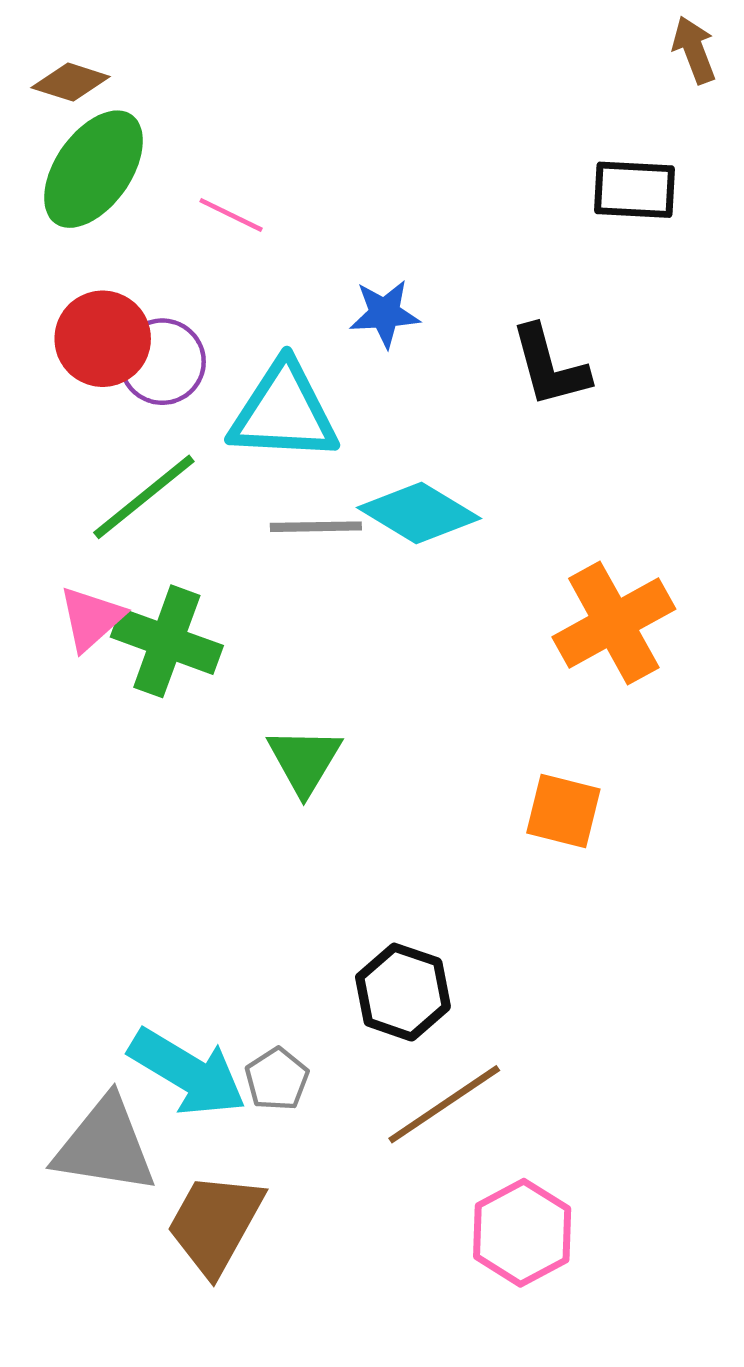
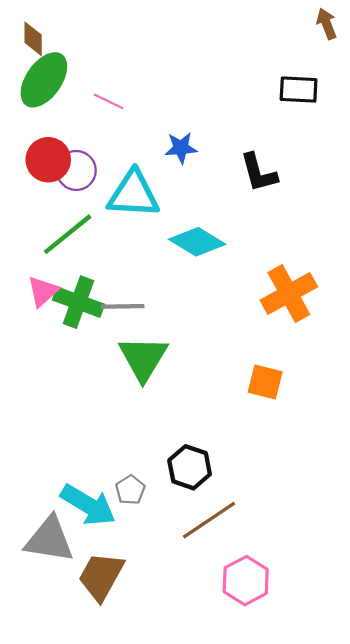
brown diamond: (71, 82) -> (33, 39), turned 72
gray line: (316, 527) -> (123, 306), moved
green triangle: (304, 761) -> (143, 358), size x1.4
gray pentagon: (277, 1079) -> (130, 490), moved

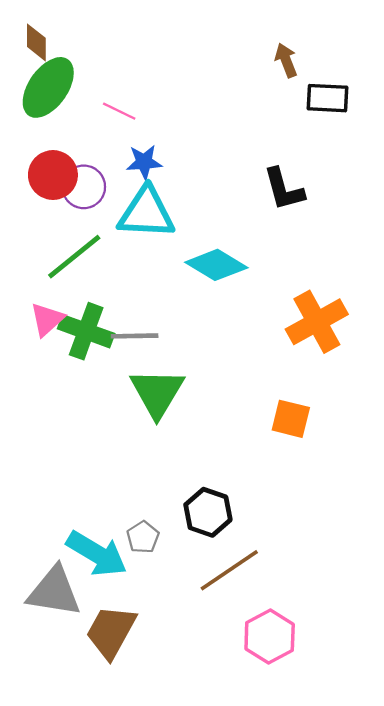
brown arrow: (327, 24) -> (286, 60), moved
blue star: (181, 148) -> (144, 162), moved

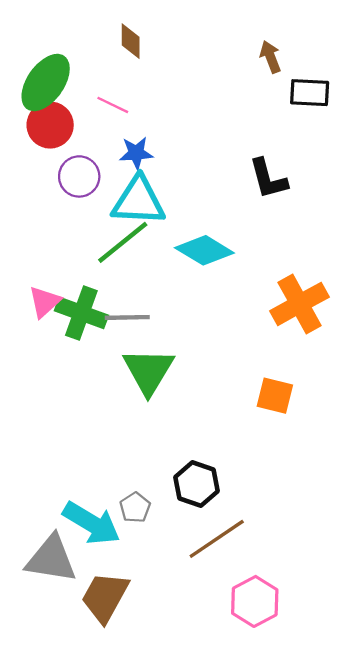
brown diamond: (36, 42) -> (131, 41), moved
red circle: (53, 175) -> (50, 125), moved
green line: (74, 257) -> (123, 242), moved

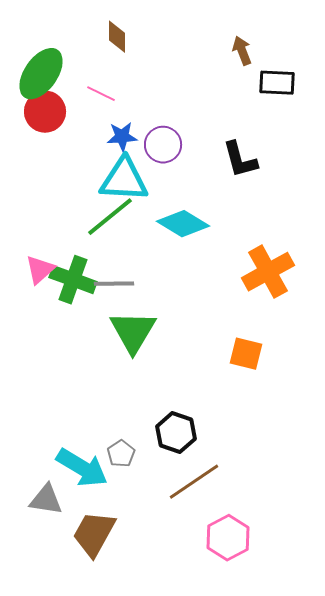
purple circle: (79, 176) -> (163, 145), moved
gray triangle: (51, 559) -> (46, 500), size x0.7

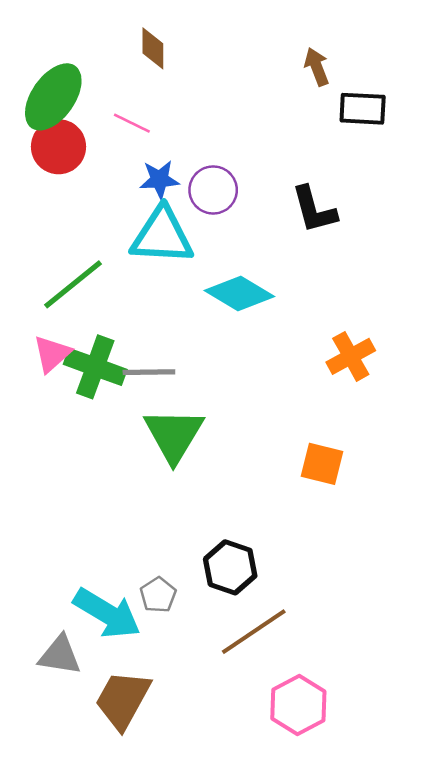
green line: (110, 217) -> (73, 284), moved
orange cross: (268, 272) -> (351, 356), size x0.7

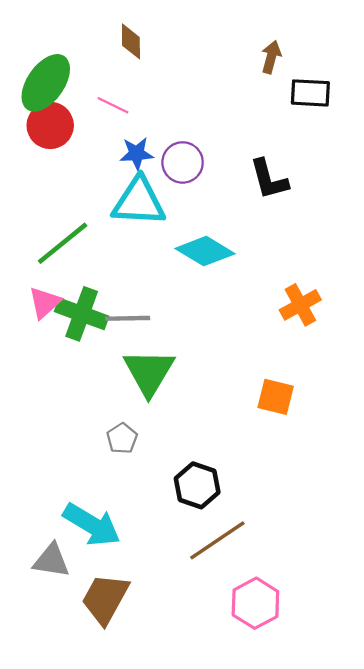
brown arrow: (317, 67) -> (271, 57), turned 36
gray pentagon: (158, 595) -> (122, 438), moved

